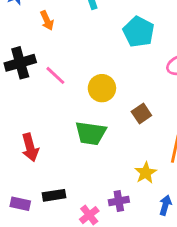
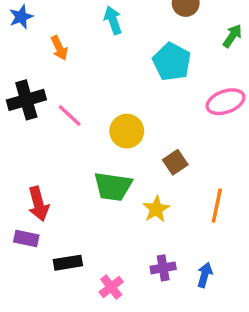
yellow star: (146, 173) -> (156, 209), moved
purple cross: (119, 201) -> (163, 268), moved
purple rectangle: (20, 204) -> (26, 238), moved

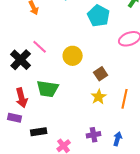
black cross: (26, 100) -> (21, 60), moved, turned -30
green trapezoid: (113, 187) -> (48, 89), moved
yellow star: (156, 209) -> (99, 97), moved

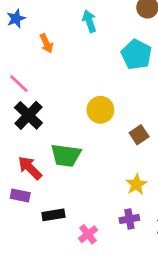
pink line: (40, 47) -> (19, 83), moved
yellow star: (99, 97) -> (136, 184), moved
red arrow: (22, 98) -> (30, 168), turned 150

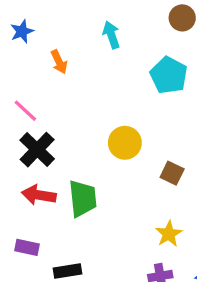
brown square: (139, 135) -> (172, 173), turned -30
green trapezoid: (66, 155) -> (83, 198), turned -104
red arrow: (30, 168) -> (39, 195), moved, turned -36

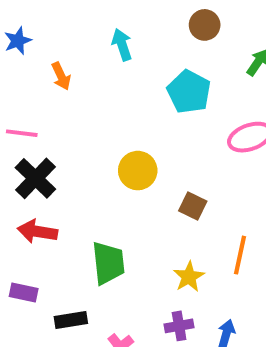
pink line: (25, 111) -> (22, 133), turned -36
green trapezoid: (83, 198) -> (108, 263), moved

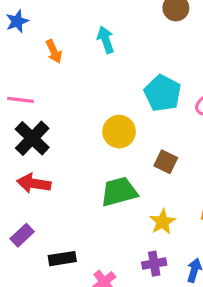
cyan arrow: (122, 45) -> (106, 40), moved
cyan pentagon: (189, 92) -> (162, 93), moved
green trapezoid: (108, 263) -> (119, 192), moved, turned -99
purple rectangle: (24, 292) -> (22, 235), turned -55

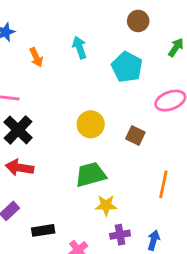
cyan pentagon: (162, 93) -> (127, 67), moved
brown square: (166, 162) -> (135, 135), moved
yellow star: (162, 222) -> (106, 205), moved, turned 30

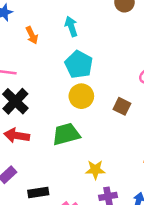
cyan pentagon: (127, 67) -> (79, 64), moved
green trapezoid: (91, 175) -> (66, 134), moved

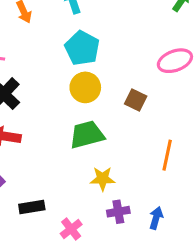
green trapezoid: (66, 134) -> (87, 135), moved

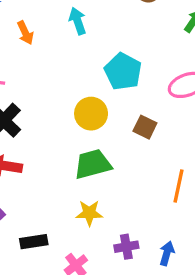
cyan pentagon: (82, 48) -> (123, 71), moved
yellow star: (103, 179) -> (89, 213), moved

